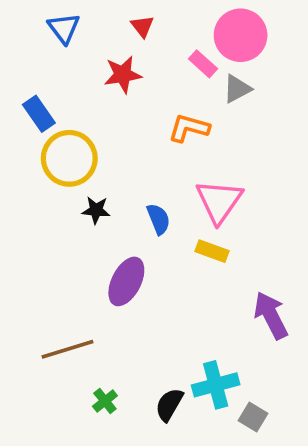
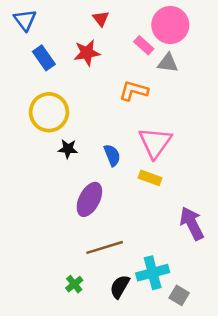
blue triangle: (64, 28) -> (25, 20), moved
gray triangle: (237, 89) -> (168, 63), turned 35
blue rectangle: (39, 114) -> (44, 58), moved
brown line: (67, 349) -> (105, 247), moved

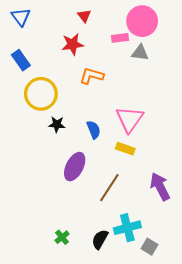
pink rectangle: (144, 45) -> (120, 38), turned -49
blue rectangle: (44, 58) -> (21, 60), moved
orange L-shape: (134, 91) -> (92, 76), moved
brown line: (105, 247) -> (109, 188), moved, turned -40

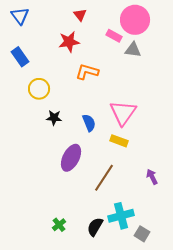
pink rectangle: (120, 38) -> (114, 36), turned 35
yellow circle: (41, 94) -> (39, 89), size x0.7
purple arrow: (160, 187) -> (152, 177), size x0.6

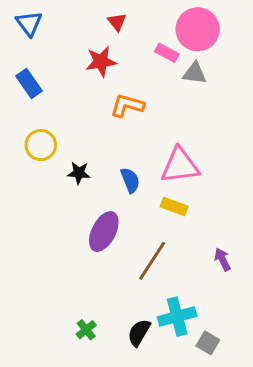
yellow circle: (39, 89) -> (41, 145), moved
pink triangle: (123, 113) -> (180, 166), turned 48

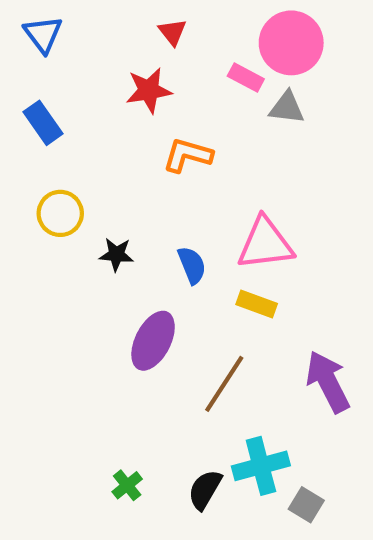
purple arrow: (222, 259) -> (328, 382), size x1.8

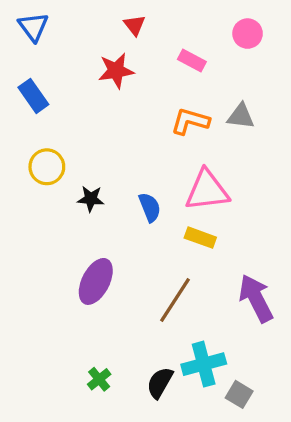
pink circle: (291, 43) -> (248, 34), moved, size x0.6
gray triangle: (287, 108) -> (241, 116), moved
orange L-shape: (188, 155) -> (190, 121), moved
purple ellipse: (153, 341) -> (96, 281), moved

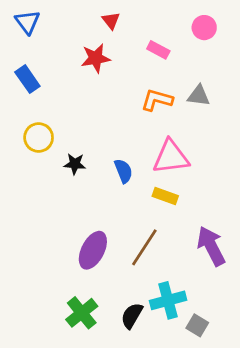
purple ellipse: (96, 281) -> (93, 250), moved
green cross: (99, 379) -> (82, 313), size x1.6

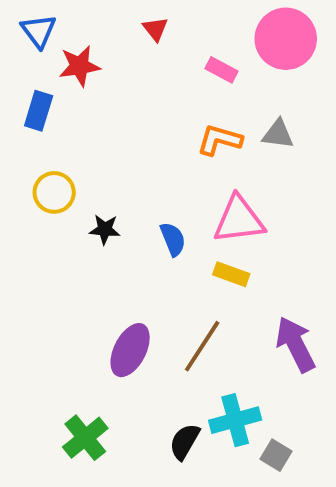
pink circle: (204, 28) -> (286, 39), size x1.8
red star: (96, 58) -> (79, 66), moved
blue rectangle: (27, 79) -> (39, 111), turned 52
green cross: (82, 313) -> (85, 438), moved

